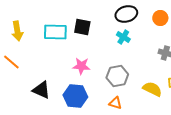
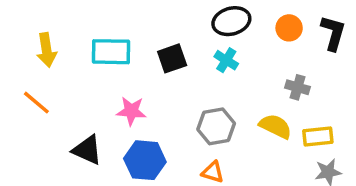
black square: (82, 27) -> (172, 58), moved, turned -30
pink star: (81, 66) -> (131, 111), moved
yellow semicircle: (152, 89) -> (275, 126), moved

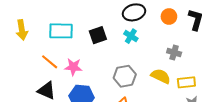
orange line: (36, 103) -> (50, 62), moved

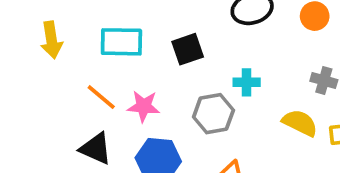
cyan cross: (131, 36) -> (247, 82), moved, turned -32
gray hexagon: (125, 76) -> (213, 114), moved

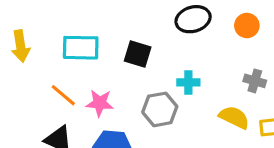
black square: (188, 49) -> (138, 54), turned 36

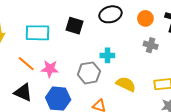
black square: (138, 54) -> (75, 26), moved
gray cross: (255, 81) -> (151, 45), moved
yellow semicircle: (234, 117) -> (126, 84), moved

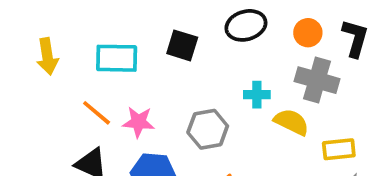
gray cross: (151, 45) -> (317, 80), size x1.6
cyan cross: (107, 55) -> (257, 95), moved
yellow semicircle: (126, 84) -> (291, 122), moved

